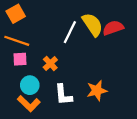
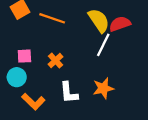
white line: (70, 32) -> (103, 45), moved
orange line: (17, 41) -> (52, 18), moved
cyan circle: (30, 85) -> (17, 77), moved

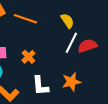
yellow semicircle: (99, 21) -> (67, 21), size x0.7
red semicircle: (120, 24) -> (87, 46), moved

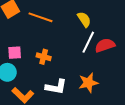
orange cross: (28, 57) -> (44, 57), turned -32
white L-shape: (40, 86) -> (56, 87), turned -75

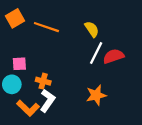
orange cross: (44, 57) -> (43, 81), moved
white L-shape: (56, 87) -> (47, 101), moved, turned -65

